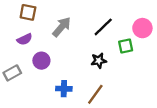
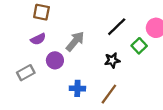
gray arrow: (62, 27) -> (75, 41), moved
green square: (126, 46) -> (139, 46), turned -32

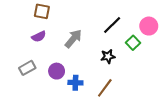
purple circle: (55, 60) -> (57, 71), moved

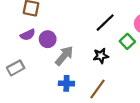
gray arrow: (73, 39) -> (64, 56), moved
purple circle: (57, 71) -> (48, 39), moved

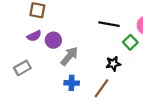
black line: (105, 23) -> (109, 24), turned 54
black star: (101, 56) -> (113, 64), moved

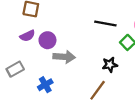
gray arrow: (69, 56) -> (64, 57), turned 54
blue cross: (72, 83) -> (45, 85), moved, turned -32

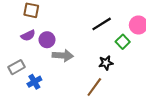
black line: (105, 23) -> (102, 24), turned -42
blue cross: (45, 85) -> (34, 82), moved

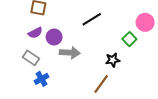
black line: (102, 24) -> (92, 19), moved
gray rectangle: (17, 67) -> (31, 58), moved, turned 63

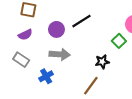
purple circle: (54, 37) -> (56, 29), moved
blue cross: (42, 79) -> (46, 76), moved

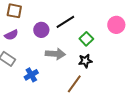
green square: (119, 41) -> (86, 39), moved
gray arrow: (60, 54) -> (55, 54), moved

